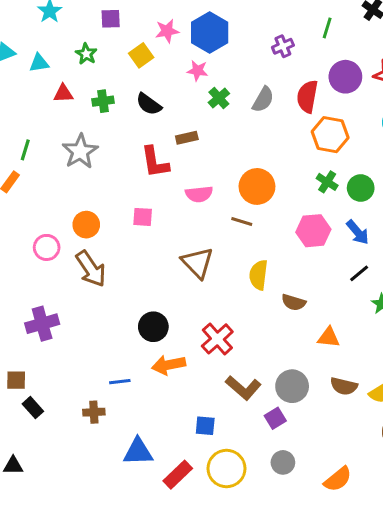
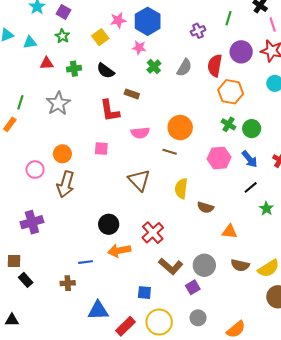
purple square: (111, 19) -> (63, 12), moved, turned 32
brown rectangle: (187, 138) -> (132, 94), turned 32
brown arrow: (91, 269) -> (66, 184), turned 50

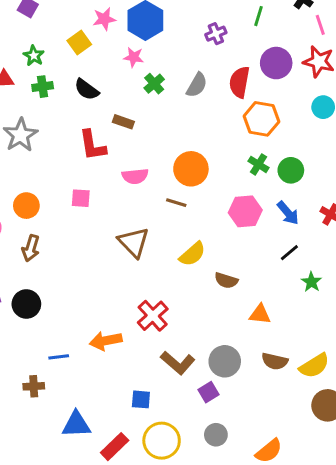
green star: (62, 36) -> (34, 56), moved
brown arrow: (66, 184) -> (31, 248), size x0.7
yellow semicircle: (181, 189) -> (192, 254), turned -138
black circle: (109, 224) -> (26, 304), moved

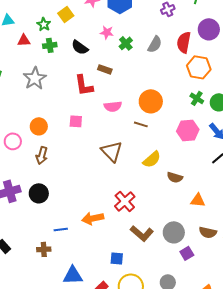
yellow square: (79, 42) -> (66, 14), moved
pink star: (134, 57) -> (107, 32), moved
purple square: (209, 392) -> (187, 253), moved

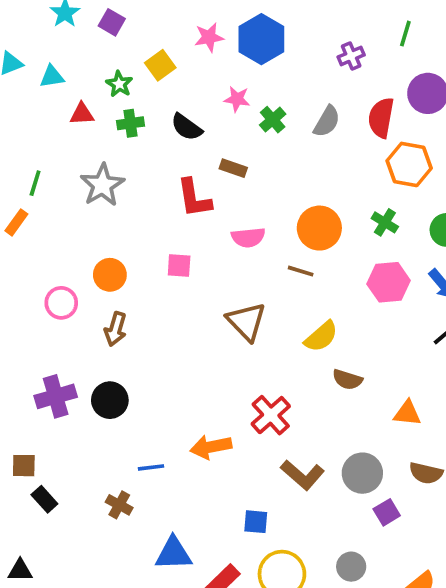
green cross: (197, 98) -> (385, 222), moved
brown semicircle: (175, 177) -> (347, 380), moved
brown cross: (44, 249) -> (119, 505), turned 32

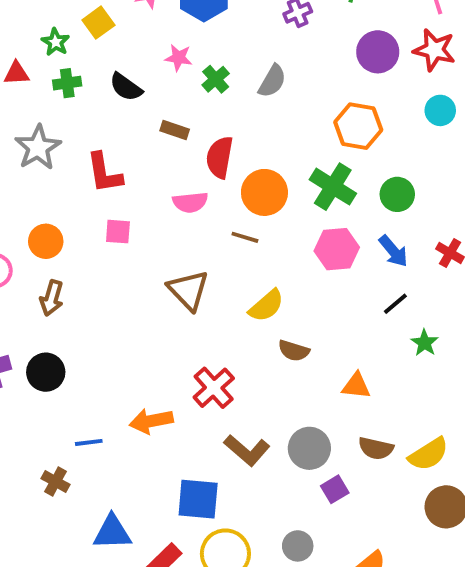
red semicircle: (381, 118) -> (220, 157), moved
red L-shape: (194, 198) -> (104, 173), moved
green cross: (385, 222) -> (333, 187), size x1.6
blue square: (256, 522) -> (198, 499), size x1.6

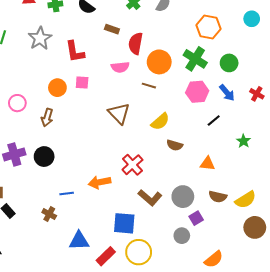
orange circle: (46, 241) -> (57, 88), moved
black line: (395, 304) -> (214, 121), moved
gray circle: (298, 546) -> (182, 236), moved

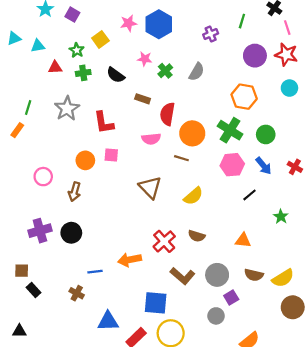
brown semicircle: (175, 145) -> (197, 236), moved

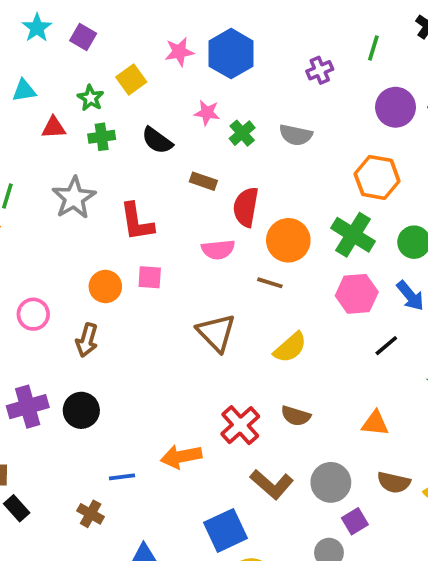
gray semicircle: (197, 72) -> (296, 135), turned 72
blue square: (156, 303) -> (225, 530), turned -30

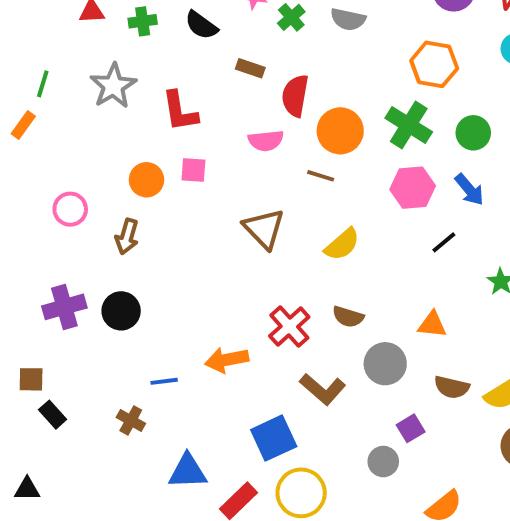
gray circle: (331, 482) -> (385, 364), moved

